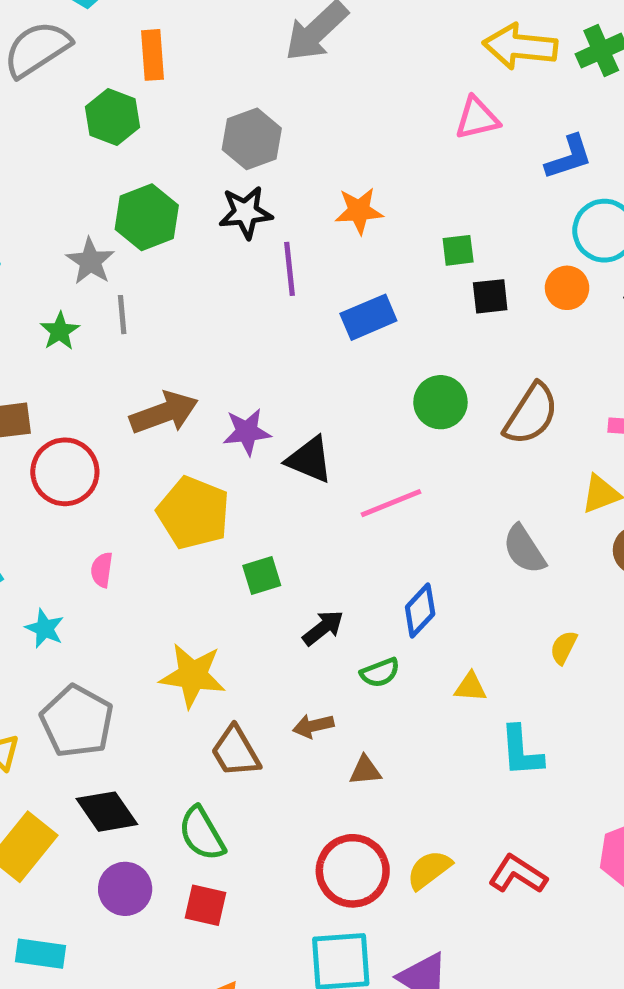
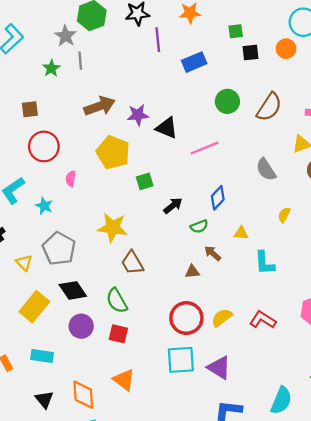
red circle: (65, 472) -> (44, 146), moved
brown arrow: (313, 726) -> (213, 253), moved, turned 54

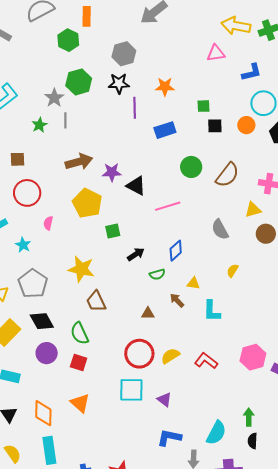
brown arrow: (213, 253) -> (177, 300), moved
purple triangle: (219, 368) -> (164, 399), size x0.7

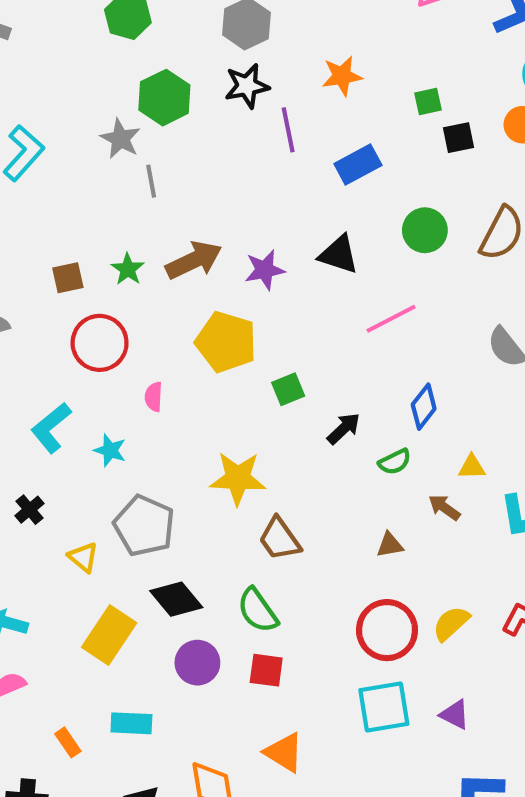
green star: (39, 125) -> (128, 269), moved
black triangle: (136, 186) -> (339, 254), moved

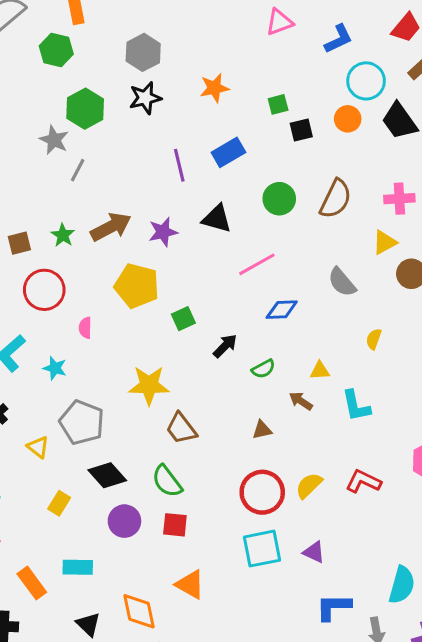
purple line: (288, 130) -> (179, 165), moved
gray line: (151, 181) -> (78, 170), turned 40
blue diamond: (424, 407) -> (282, 310), moved, turned 52
yellow rectangle: (109, 635) -> (59, 503), size x0.6
orange rectangle: (68, 742) -> (32, 583), size x1.5

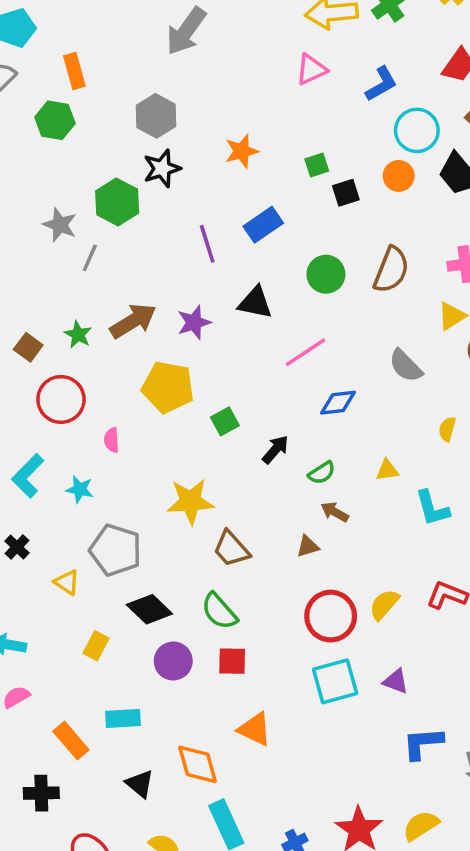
green hexagon: (85, 109) -> (117, 202), moved
brown square: (19, 243) -> (28, 347), turned -35
brown arrow: (301, 401) -> (335, 512), moved
brown triangle: (262, 430) -> (308, 546), moved

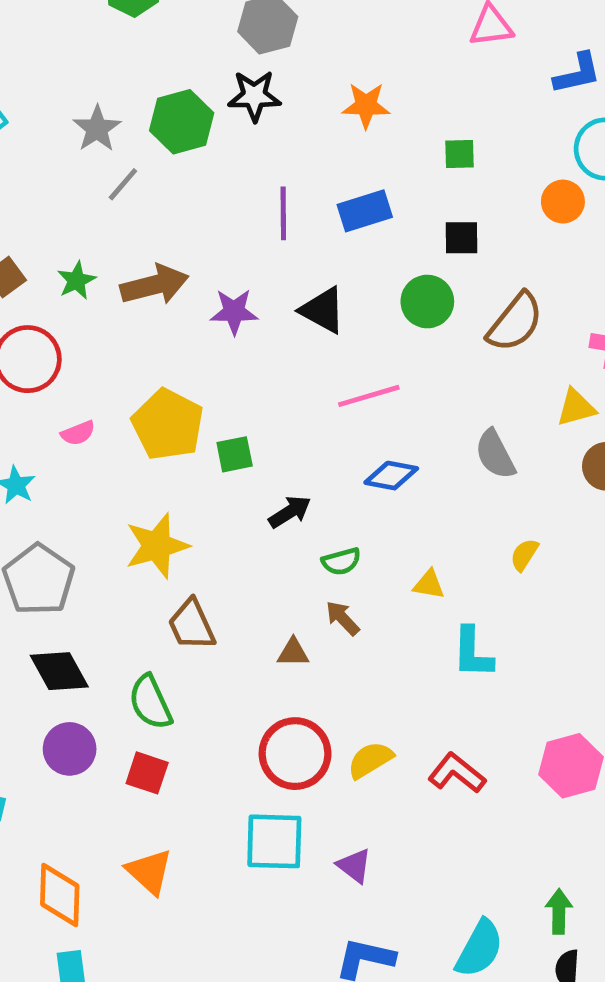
black square: (346, 193) -> (462, 238), moved
yellow pentagon: (168, 387) -> (168, 425), moved
pink semicircle: (112, 440) -> (78, 433), turned -125
yellow star: (190, 501) -> (157, 546), turned -30

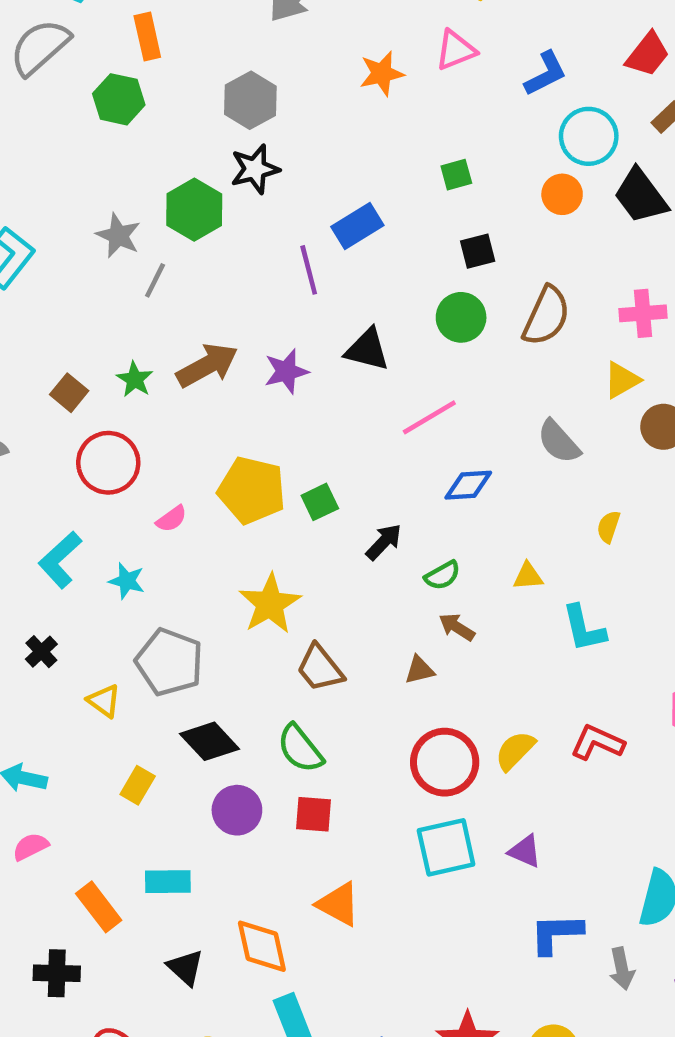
orange star: (366, 105) -> (382, 74), moved
blue rectangle: (365, 211) -> (357, 226), moved

